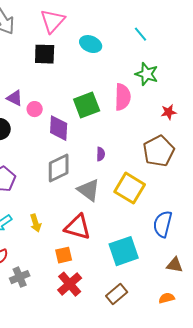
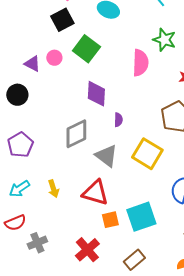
black square: (45, 54) -> (62, 20), turned -30
green square: (87, 105) -> (86, 49), moved, turned -32
pink circle: (35, 109) -> (54, 58), moved
purple diamond: (59, 128) -> (96, 94), moved
orange square: (64, 255) -> (110, 220), moved

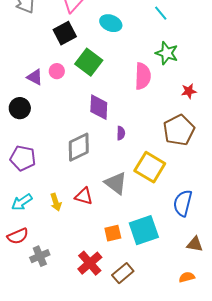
purple pentagon: (20, 145) -> (23, 158), turned -30
gray triangle: (106, 156) -> (116, 183), moved
red triangle: (95, 193) -> (84, 196), moved, size x0.7
brown rectangle: (134, 260) -> (123, 273), moved

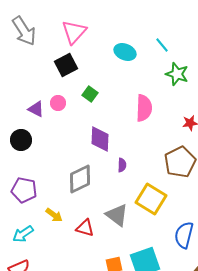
cyan ellipse: (111, 23) -> (125, 52), moved
green star: (167, 53) -> (177, 74), moved
green square: (89, 62) -> (90, 94), size x0.6
yellow arrow: (56, 202) -> (54, 215), moved, turned -36

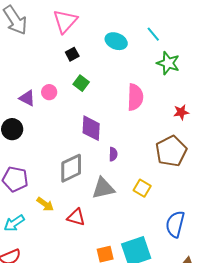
black square: (66, 65) -> (72, 54), moved, size x0.6
yellow square: (151, 199) -> (142, 188), size x0.6
gray triangle: (117, 215) -> (103, 188), moved, turned -50

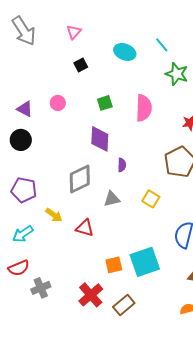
pink triangle: (65, 21) -> (74, 32), size x0.6
green square: (81, 83) -> (105, 103), moved, turned 35
purple triangle: (27, 98) -> (25, 109), moved
gray triangle: (103, 188) -> (112, 199), size x0.7

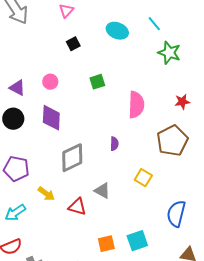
pink semicircle: (144, 108) -> (136, 105), moved
purple diamond: (100, 139) -> (51, 118), moved
gray triangle: (112, 199) -> (102, 191), moved, turned 42
cyan square: (145, 262) -> (137, 241), size x0.7

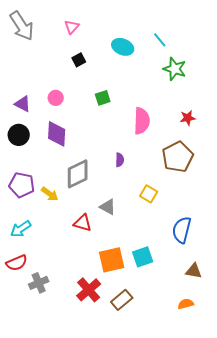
yellow arrow: (46, 194) -> (50, 194), moved
orange square: (106, 244) -> (112, 260), size x1.5

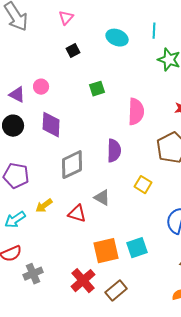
cyan line: (160, 40) -> (154, 31), turned 42
pink circle: (56, 98) -> (41, 87), moved
purple semicircle: (120, 160) -> (114, 151), size x1.6
yellow arrow: (50, 194) -> (44, 206), moved, turned 108

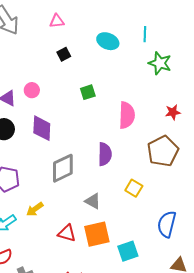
pink triangle: (66, 18) -> (57, 21), turned 42
red triangle: (77, 214) -> (67, 233), moved
orange square: (106, 251) -> (97, 234), moved

